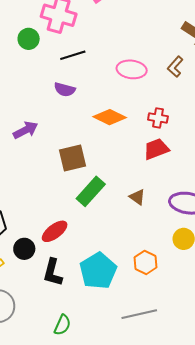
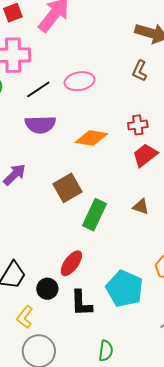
pink ellipse: (132, 69) -> (80, 81), moved
purple semicircle: (65, 90) -> (40, 125), size x1.4

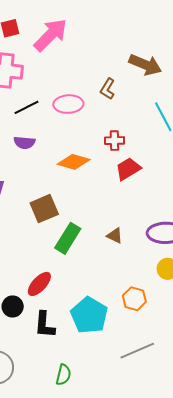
brown L-shape: (140, 71) -> (108, 89), moved
purple semicircle: (40, 125) -> (24, 143), size x0.7
red cross: (138, 125) -> (114, 141), moved
red trapezoid: (145, 155) -> (128, 169), moved

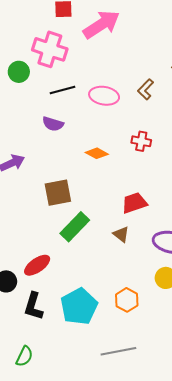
orange diamond: (74, 162) -> (97, 153), size x0.7
red trapezoid: (128, 169) -> (134, 203), moved
green semicircle: (63, 375) -> (24, 356), moved

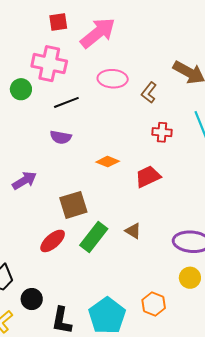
pink ellipse: (104, 96) -> (113, 79), moved
red cross: (141, 141) -> (162, 132), moved
red trapezoid: (134, 203) -> (148, 177), moved
brown triangle: (121, 234) -> (133, 231), moved
red ellipse: (37, 265) -> (53, 241), moved

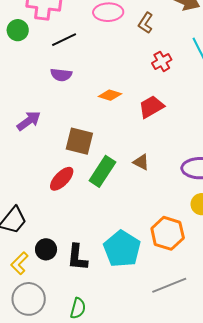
red cross: (162, 132) -> (162, 61), turned -30
brown square: (73, 205) -> (79, 141), turned 36
black circle: (32, 299) -> (46, 249), moved
orange hexagon: (154, 304) -> (168, 233), size x1.4

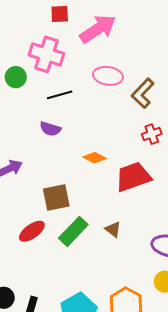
brown L-shape: (146, 23) -> (143, 93), size x1.4
red trapezoid: (151, 107) -> (133, 177), size x1.4
brown square: (79, 141) -> (56, 197), turned -36

